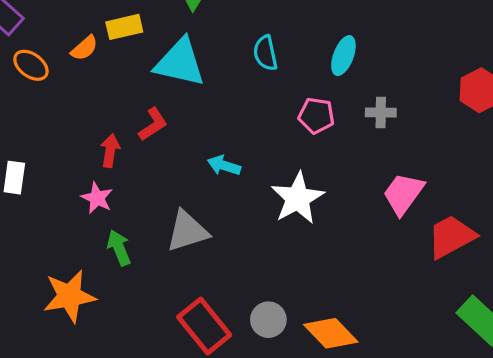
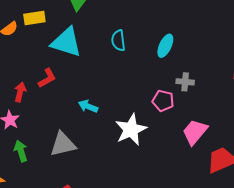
pink pentagon: (316, 116) -> (163, 101), moved

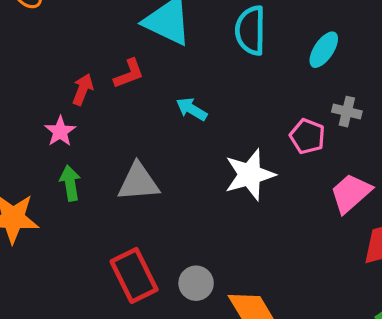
cyan semicircle: (118, 40) -> (250, 30), size x1.4
cyan arrow: (88, 106) -> (192, 109), moved

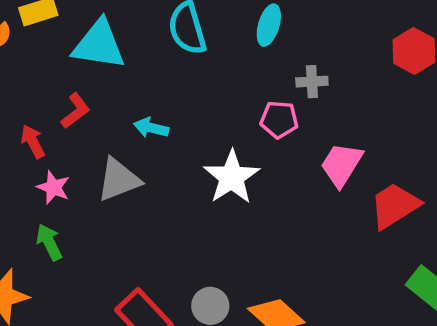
red arrow: (83, 89) -> (33, 142), turned -32
pink star: (60, 131) -> (53, 187), moved
gray triangle: (138, 182) -> (119, 180), moved

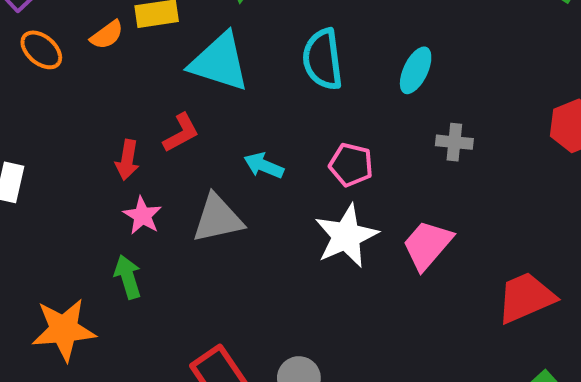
pink pentagon: (279, 120) -> (351, 165), moved
red arrow: (33, 142) -> (127, 160), turned -152
pink trapezoid: (341, 165) -> (427, 245), moved

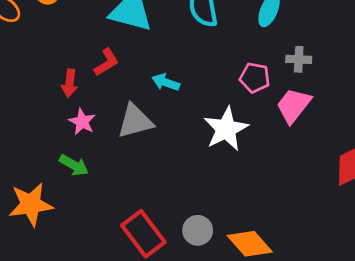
pink pentagon: (351, 165) -> (255, 78), moved
pink trapezoid: (427, 245) -> (293, 106), moved
green arrow: (128, 277) -> (74, 165), turned 140

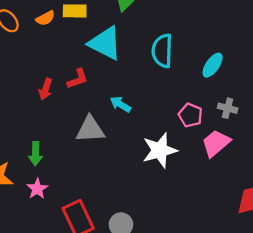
pink star: (82, 122) -> (37, 189), moved
green arrow: (74, 165) -> (35, 154), turned 50

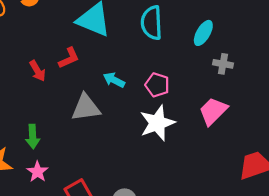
red arrow: (45, 89) -> (37, 71), turned -45
gray cross: (228, 108) -> (223, 64), moved
pink pentagon: (190, 115) -> (157, 85), moved

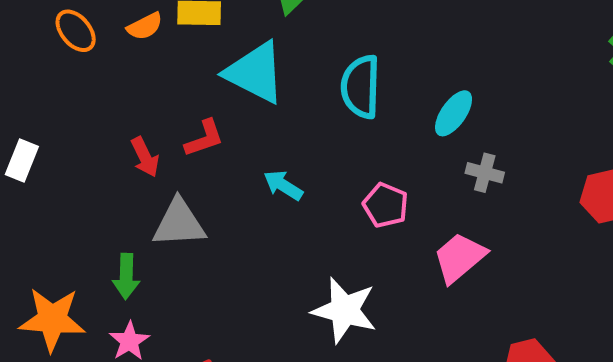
pink pentagon: (157, 85) -> (386, 205), moved
gray triangle: (86, 108) -> (179, 223), moved
white star: (157, 123) -> (344, 310), moved, turned 30

